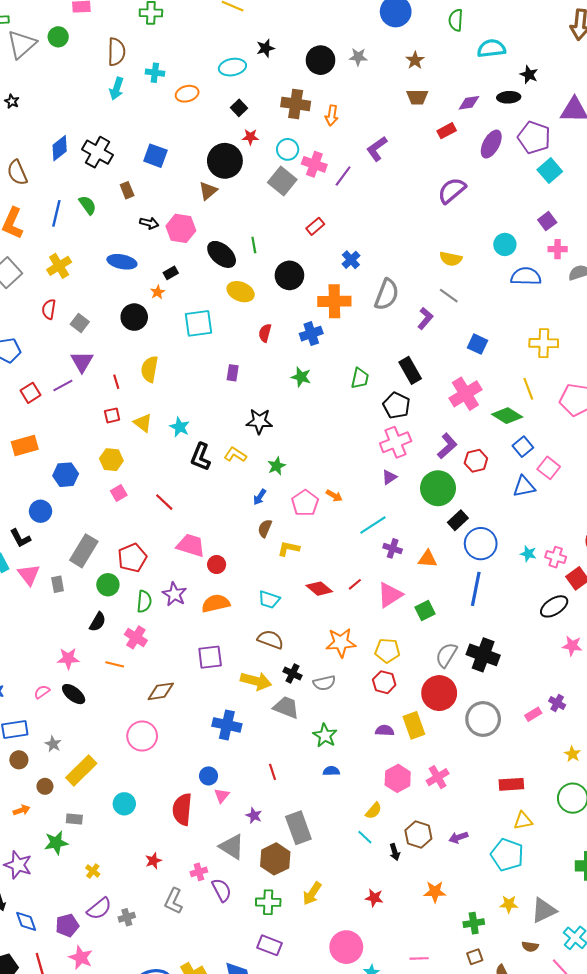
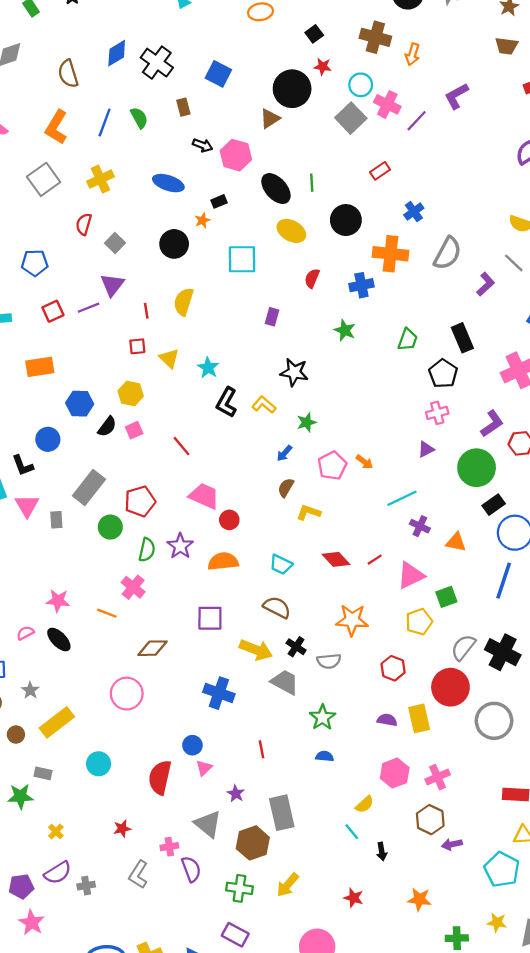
pink cross: (396, 442) -> (437, 413), size x0.7
black semicircle: (98, 622) -> (107, 427), moved
yellow pentagon: (387, 651) -> (419, 622), moved, turned -30
brown hexagon: (418, 834) -> (430, 820), moved

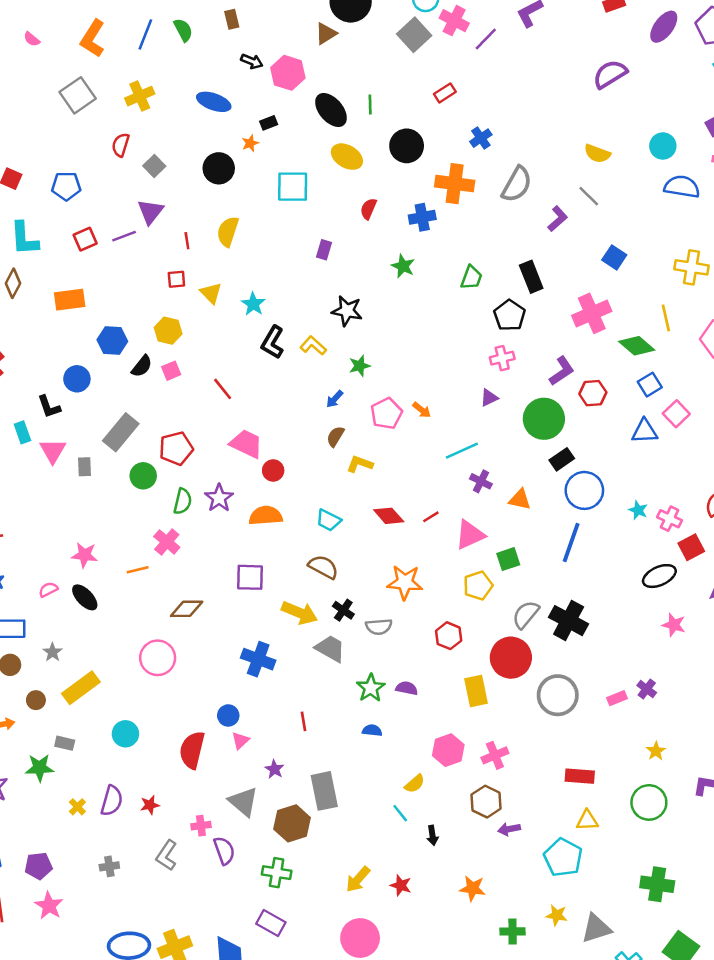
orange line: (107, 613) -> (138, 570), turned -36
purple semicircle: (387, 720) -> (407, 688), moved
purple semicircle: (58, 873) -> (112, 801), moved, turned -44
yellow arrow: (288, 885) -> (358, 879), moved

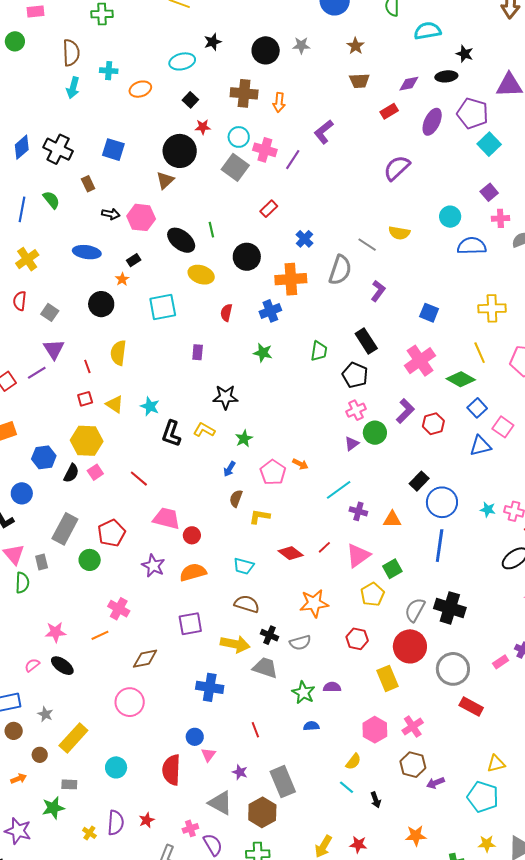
gray line: (589, 196) -> (367, 245), moved
yellow hexagon: (168, 331) -> (87, 441), size x1.4
green circle: (544, 419) -> (375, 433), moved, size x0.7
green semicircle: (183, 501) -> (22, 583), moved
red rectangle: (580, 776) -> (471, 707), moved, turned 35

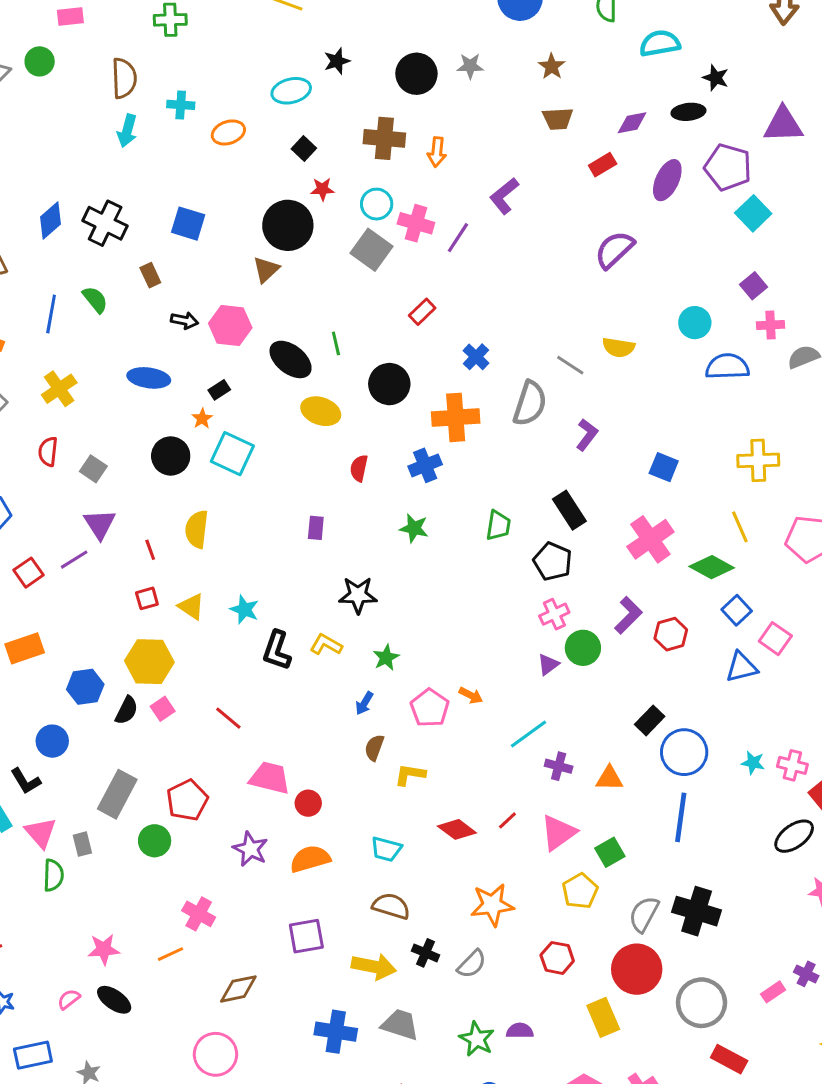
cyan square: (163, 307) -> (232, 454), moved, turned 36
gray semicircle: (300, 643) -> (472, 964), turned -30
gray trapezoid: (265, 668) -> (400, 1025), moved

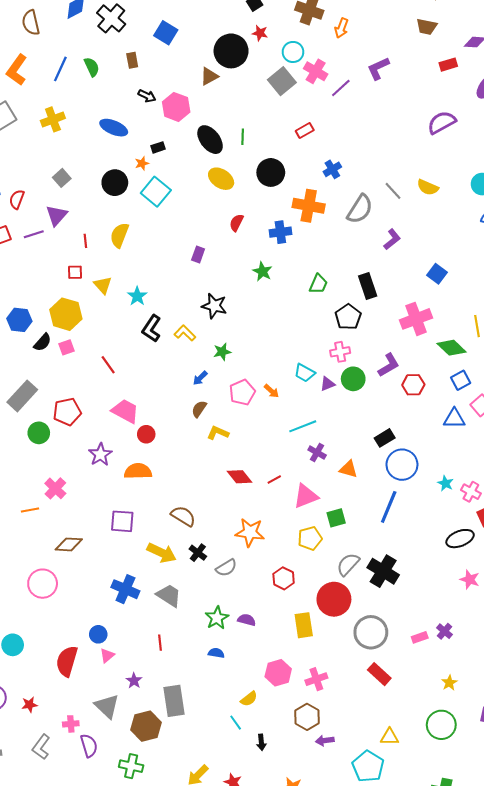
red semicircle: (48, 452) -> (17, 199), moved
cyan trapezoid: (386, 849) -> (305, 373), moved

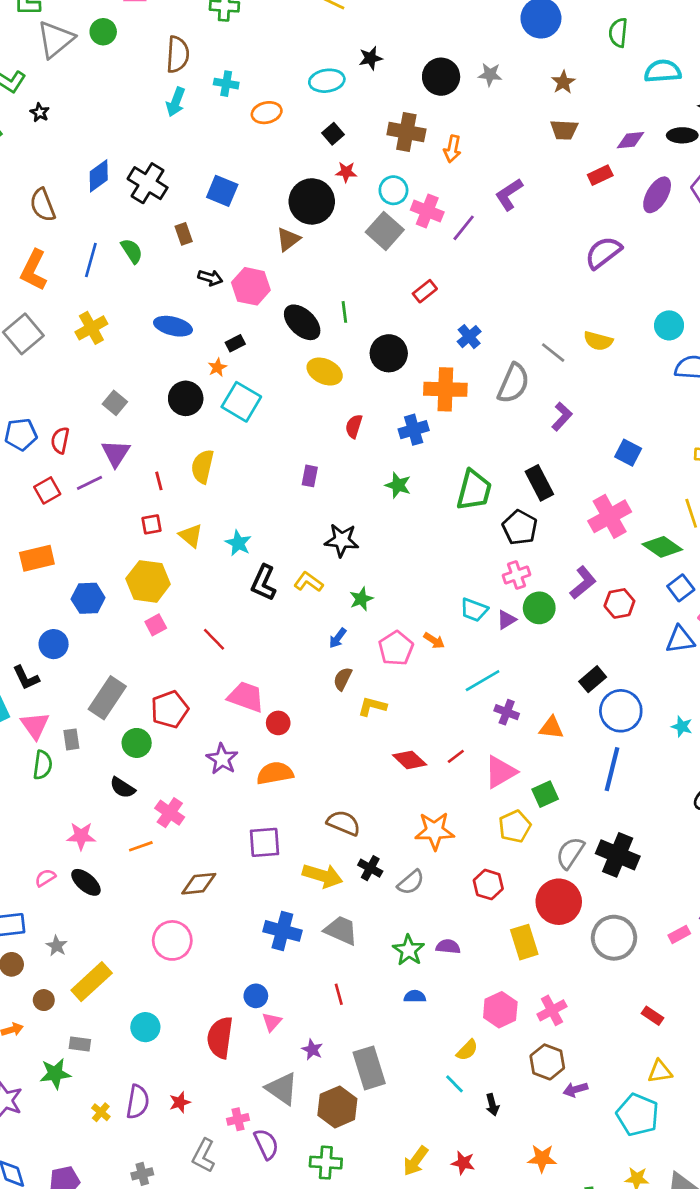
green trapezoid: (318, 284) -> (474, 490), size x1.5
black semicircle: (43, 342) -> (122, 788), moved, turned 90
red rectangle: (379, 674) -> (652, 1016), moved, size x0.7

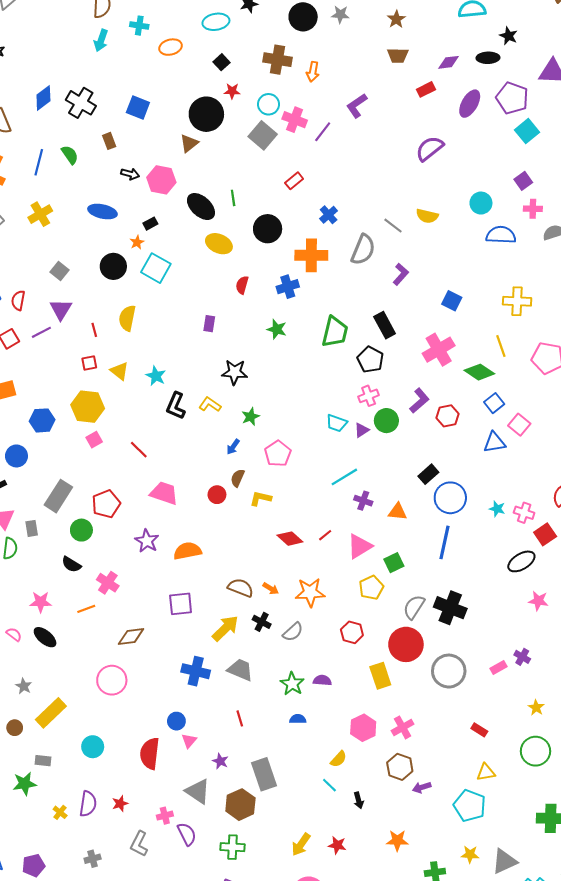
orange arrow: (434, 641) -> (271, 589), moved
red circle: (278, 723) -> (217, 495), moved
yellow arrow: (323, 876) -> (225, 628), turned -60
pink semicircle: (45, 878) -> (14, 634), turned 70

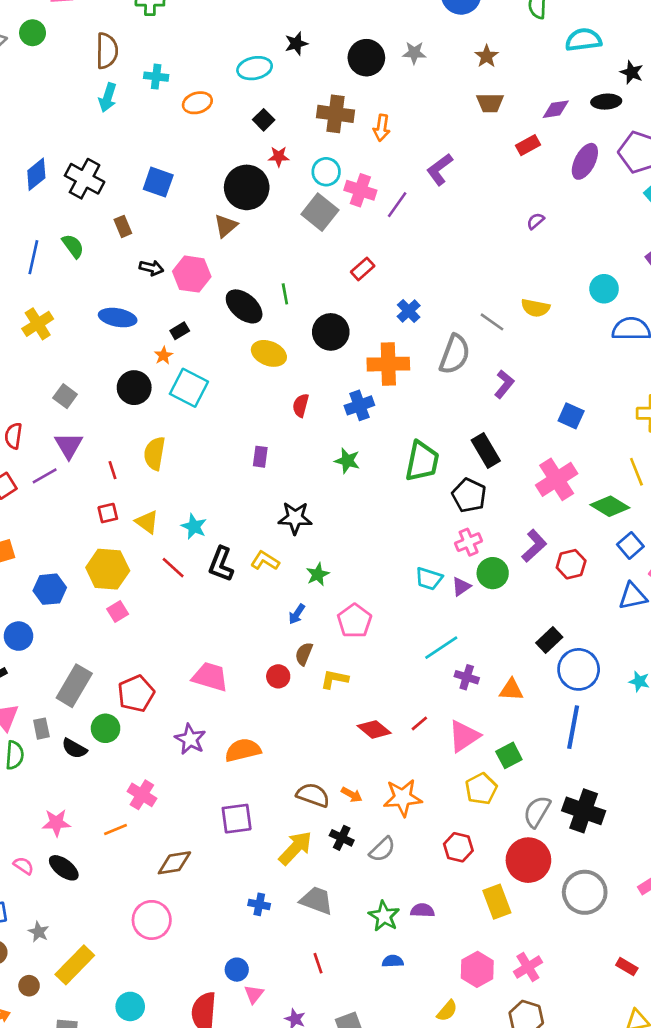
purple semicircle: (430, 149) -> (535, 221), size x0.5
red line: (139, 450) -> (173, 568), moved
black semicircle: (71, 564) -> (74, 748), moved
blue cross: (196, 671) -> (259, 904), size x0.6

